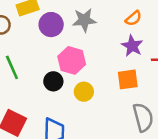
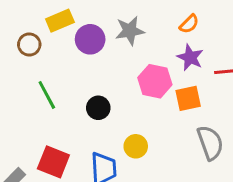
pink hexagon: (72, 60) -> (155, 81), moved
yellow circle: (84, 92) -> (136, 146), moved

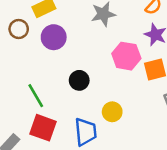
purple circle: (90, 39) -> (54, 37), moved
green line: (47, 95) -> (36, 96), moved

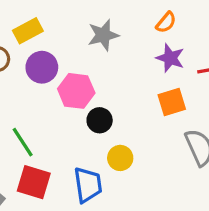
pink hexagon: (126, 56) -> (76, 91), moved
black circle: (79, 80) -> (100, 120), moved

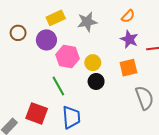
yellow rectangle: (28, 31) -> (56, 18), moved
black circle: (100, 120) -> (96, 81), moved
green line: (23, 142) -> (58, 86), moved
yellow circle: (120, 158) -> (93, 63), moved

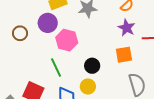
brown circle: (18, 33) -> (20, 33), moved
yellow circle: (93, 63) -> (88, 87), moved

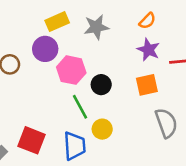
black circle: (92, 66) -> (101, 85), moved
green line: (56, 68) -> (80, 107), moved

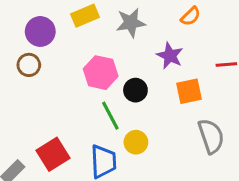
purple circle: (45, 49) -> (40, 31), moved
purple star: (148, 50) -> (170, 56), moved
red square: (31, 140) -> (53, 154), turned 36

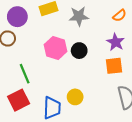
purple star: (170, 56) -> (116, 42), moved
black circle: (135, 90) -> (79, 51), moved
green line: (110, 116) -> (25, 74), moved

